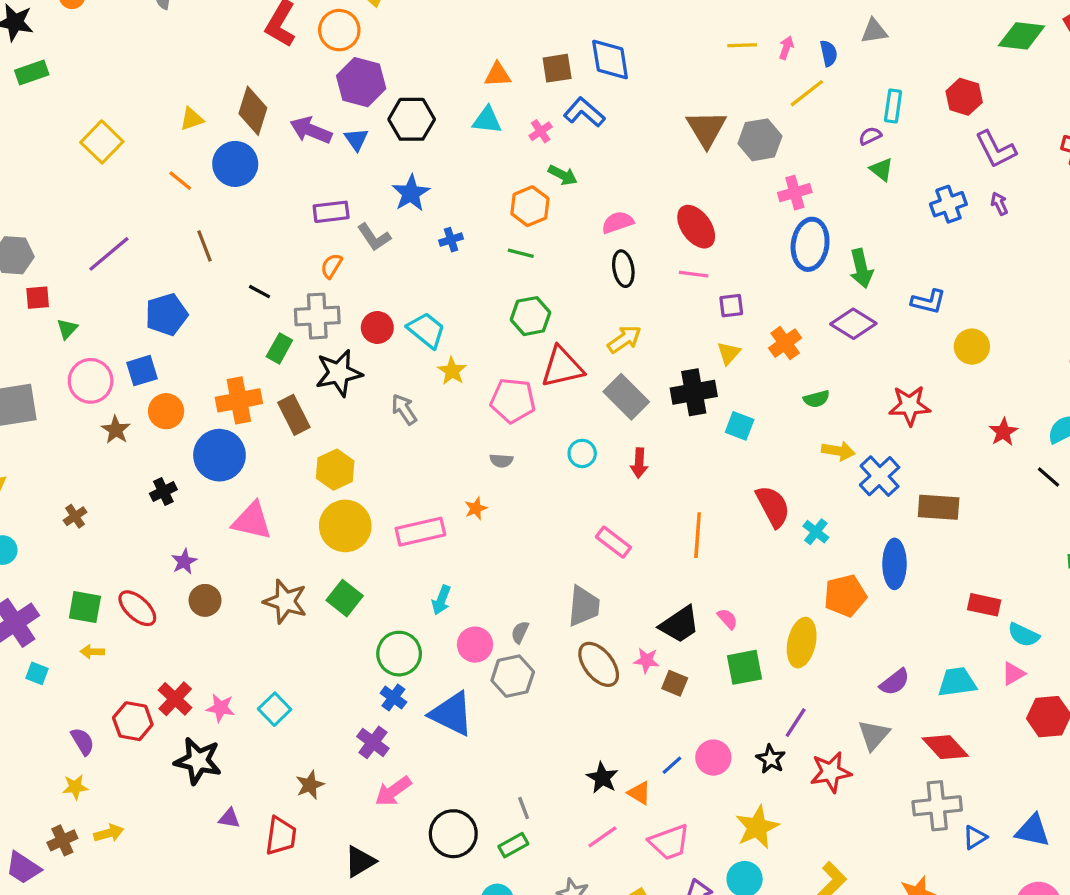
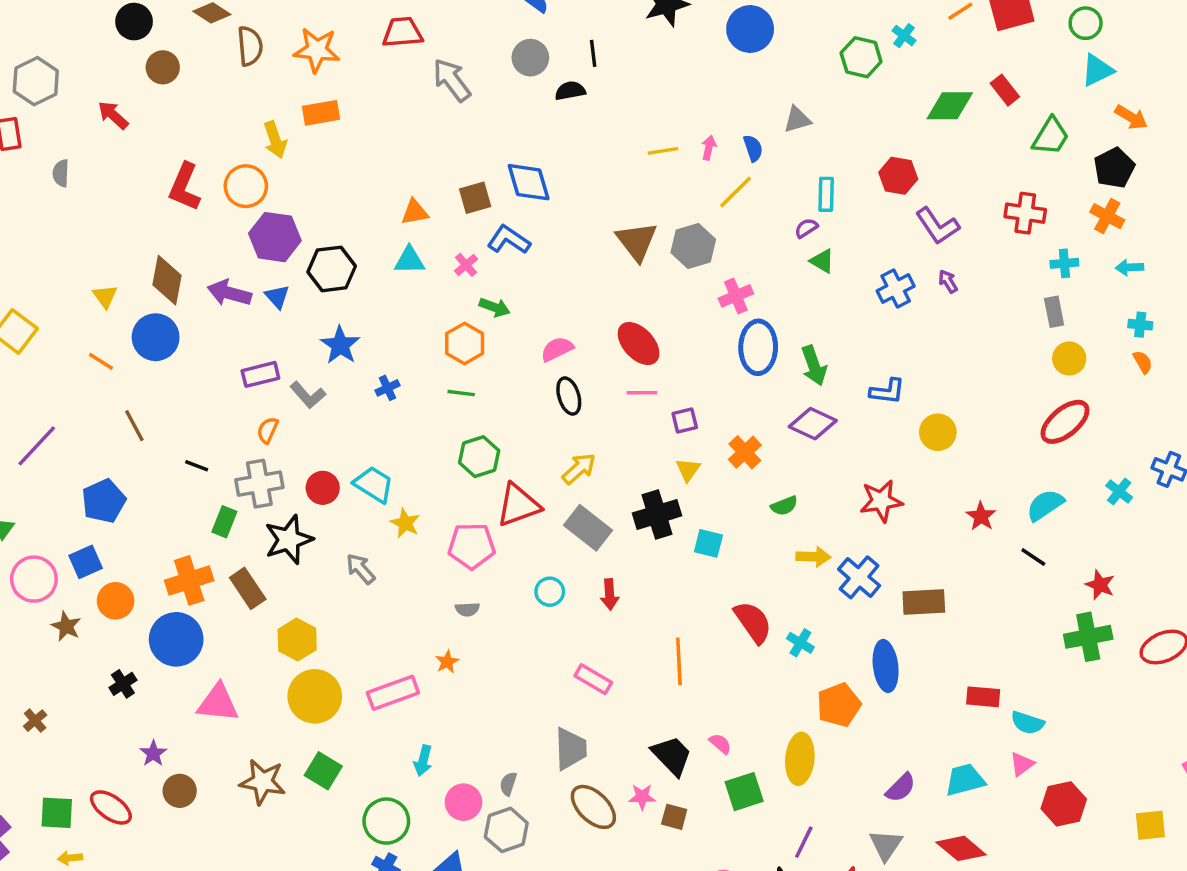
yellow triangle: (192, 119) -> (105, 296), turned -40
black trapezoid: (680, 624) -> (672, 756), turned -93

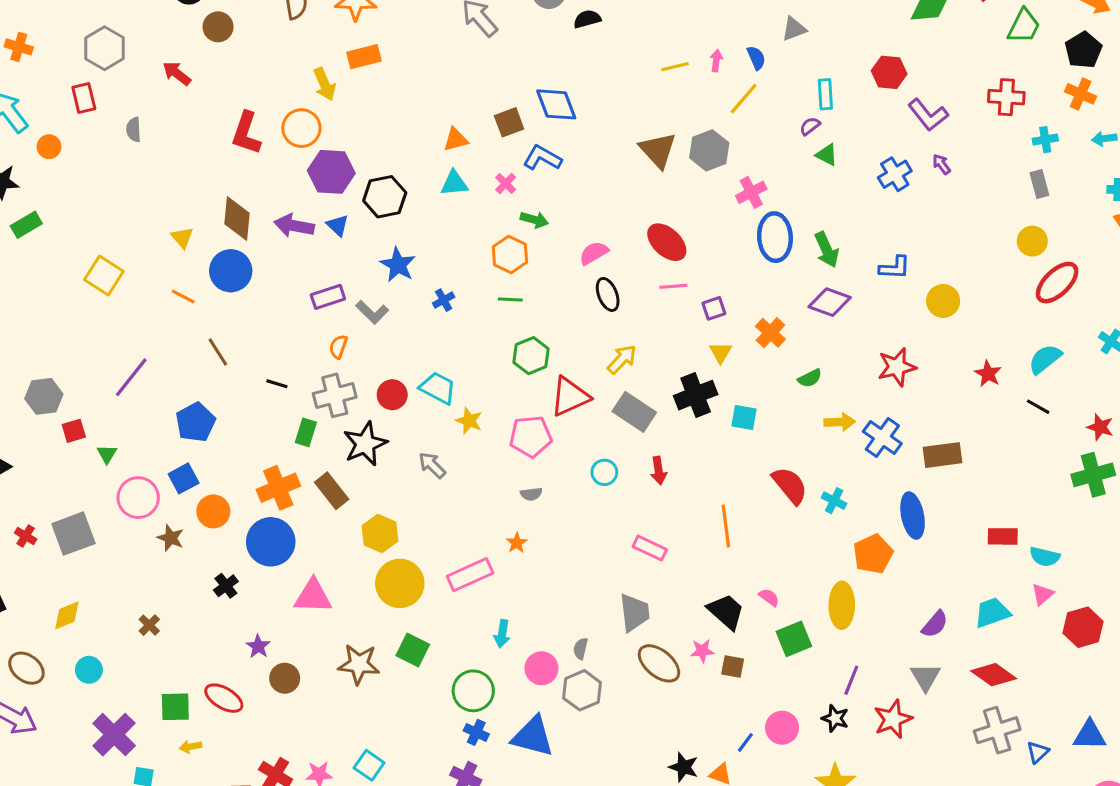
yellow circle: (1069, 358) -> (1032, 241), moved

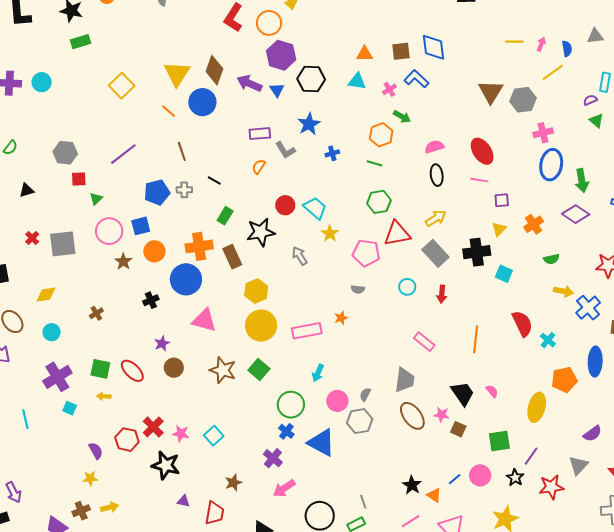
yellow triangle: (182, 237) -> (177, 74), size x1.8
gray cross: (335, 395) -> (184, 190), moved, size x0.6
green square: (794, 639) -> (499, 441), moved

